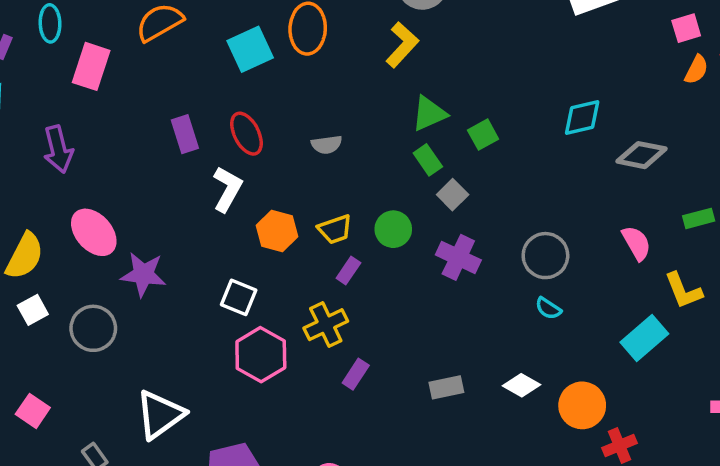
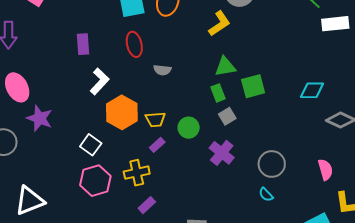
red ellipse: (246, 134) -> (134, 44), moved
green square: (483, 135) -> (253, 86), size x1.4
orange hexagon: (277, 231) -> (122, 112), size x1.4

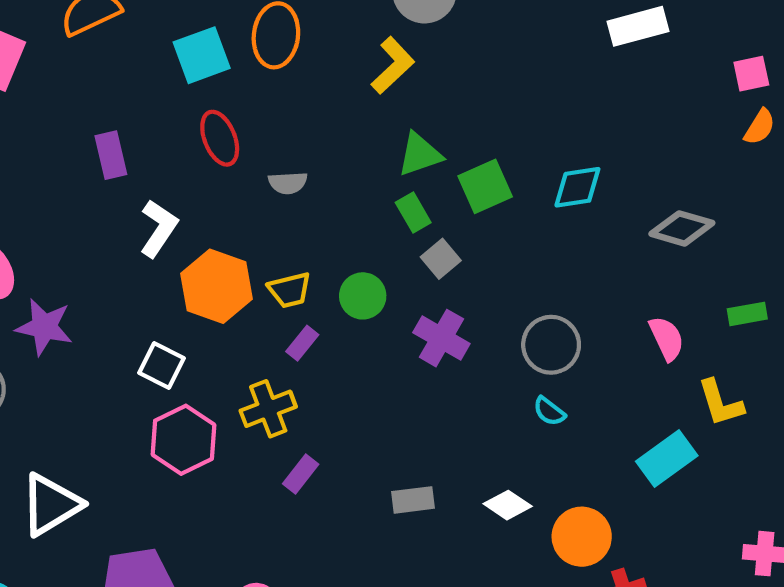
cyan diamond: (312, 90) -> (577, 187), moved

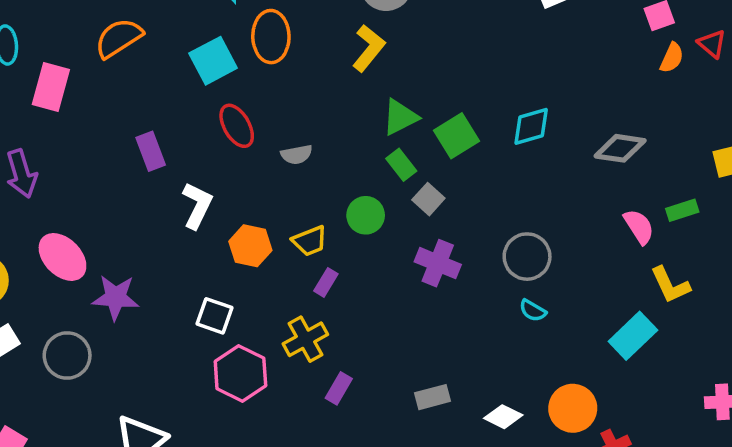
orange hexagon: (217, 286) -> (250, 246), size x0.7
green circle: (363, 296) -> (366, 215), moved
pink semicircle: (667, 338) -> (639, 227), moved
white diamond: (508, 505) -> (503, 417), moved

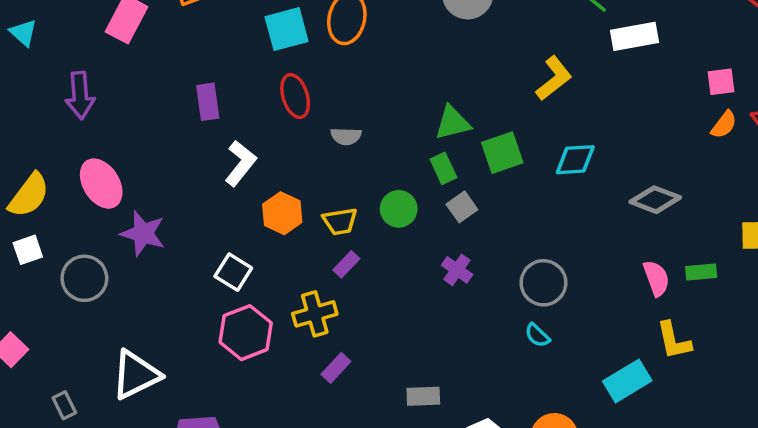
yellow L-shape: (369, 48) -> (554, 78), moved
purple cross: (438, 263) -> (457, 270), size x0.7

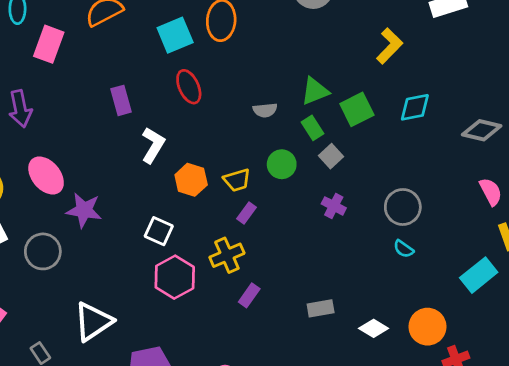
gray semicircle: (346, 136) -> (265, 110), moved

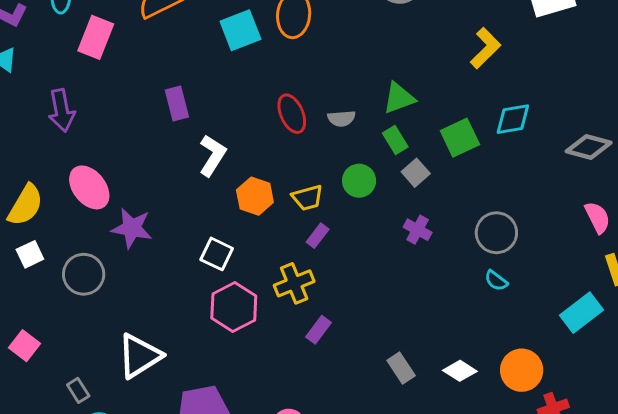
red ellipse: (189, 87) -> (292, 114), moved
green square: (357, 109) -> (460, 138), moved
gray rectangle: (321, 308) -> (401, 368), moved, turned 65

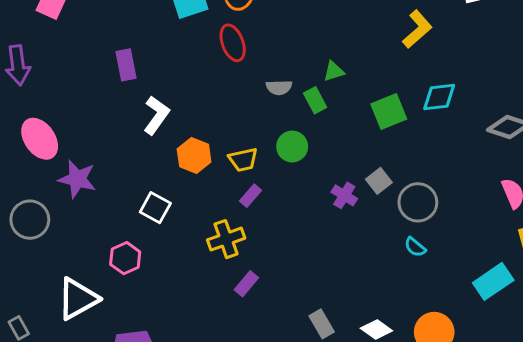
green triangle: (399, 98) -> (334, 71), size x0.7
red ellipse: (292, 114) -> (233, 43), moved
green rectangle: (395, 140) -> (315, 100), moved
gray square: (416, 173) -> (379, 181), moved
pink hexagon: (234, 307) -> (125, 258), moved, size x0.7

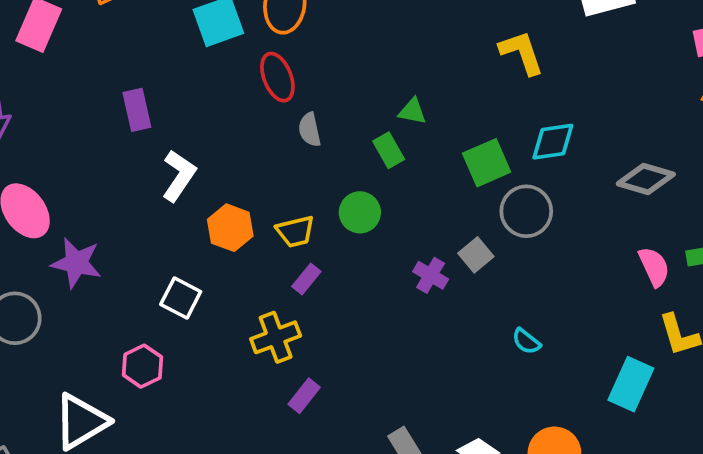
yellow L-shape: (417, 29) -> (522, 53), turned -66
green triangle: (334, 71) -> (412, 111), turned 30
gray semicircle: (279, 87) -> (310, 130), moved, turned 80
gray circle: (418, 202) -> (526, 211), moved
cyan rectangle: (493, 281) -> (631, 384), turned -30

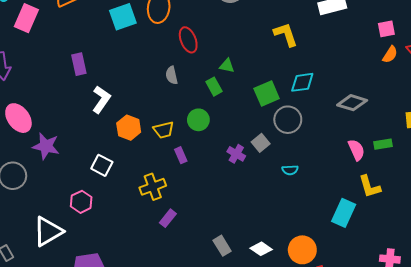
red ellipse: (277, 77) -> (188, 40), moved
purple rectangle: (306, 279) -> (181, 155), moved, turned -63
cyan semicircle: (526, 341) -> (290, 170), moved, turned -42

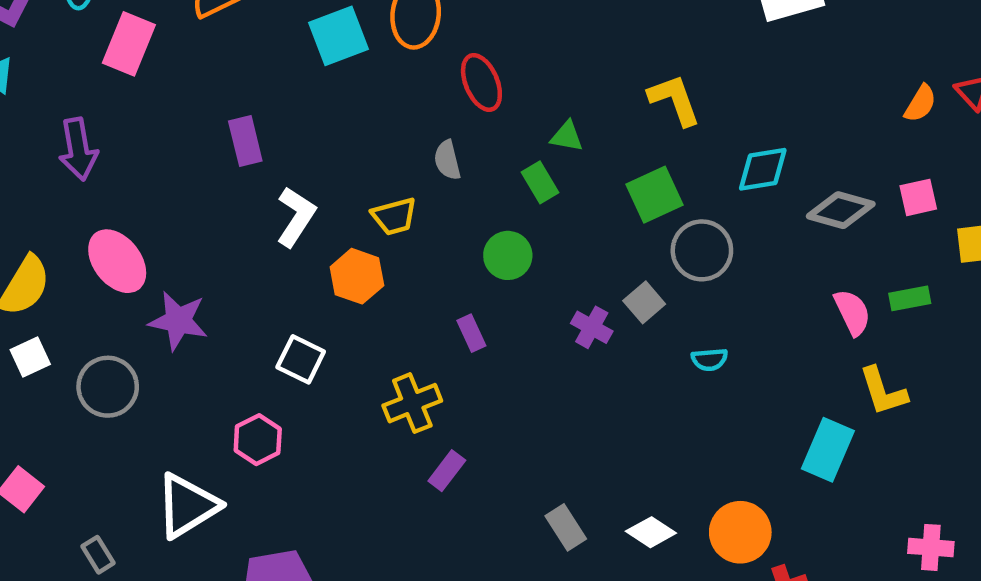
pink square: (386, 29) -> (918, 197), moved
yellow L-shape: (286, 34) -> (674, 100), moved
cyan diamond: (302, 82) -> (763, 169), moved
yellow trapezoid: (164, 130) -> (394, 216), moved

